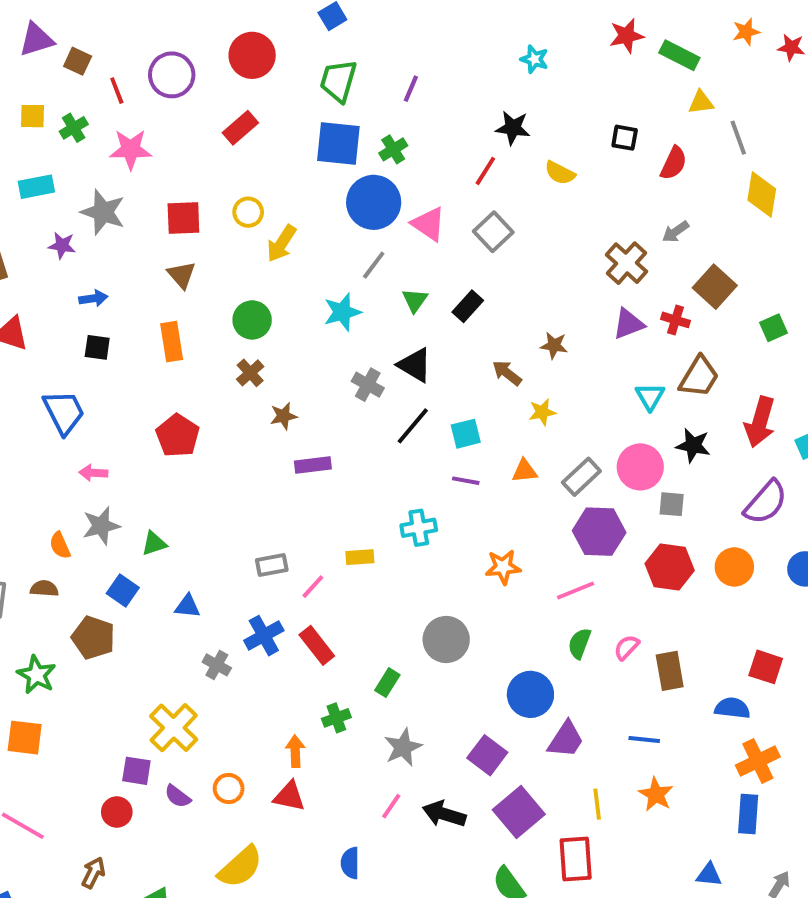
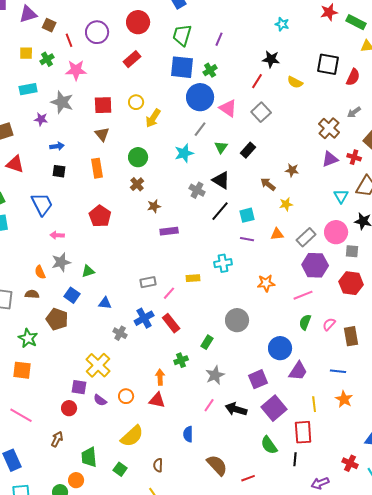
black square: (625, 138) -> (328, 64), size x1.6
purple square: (487, 755) -> (258, 379), turned 30

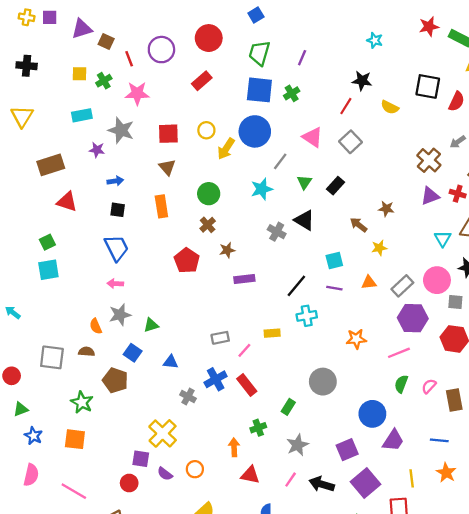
blue circle: (200, 97) -> (255, 131), moved
blue trapezoid: (42, 204) -> (116, 248), moved
black line: (220, 211) -> (296, 286), moved
red pentagon: (100, 216) -> (187, 261), moved
red triangle: (157, 400) -> (250, 475), moved

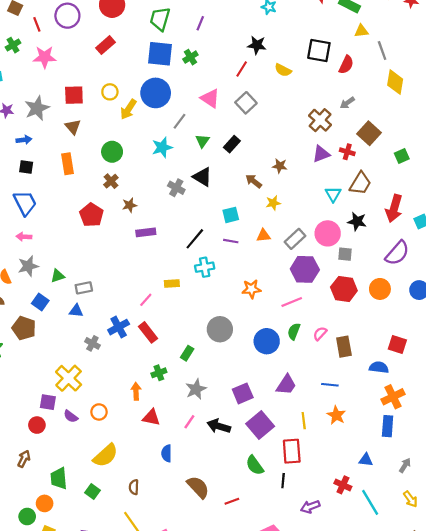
gray star: (121, 130) -> (37, 108), moved, turned 30
gray rectangle: (220, 338) -> (84, 288), moved
blue circle: (372, 414) -> (267, 341), moved

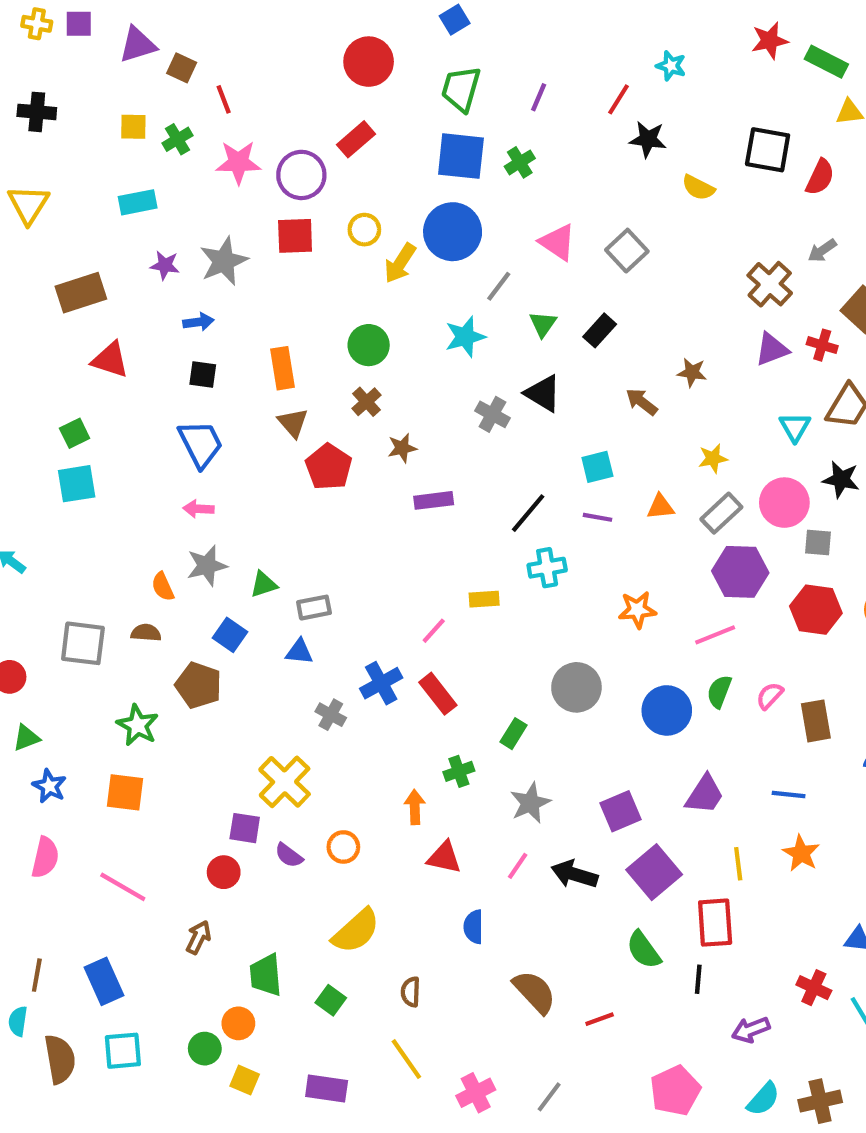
purple circle: (67, 16) -> (301, 175), moved
red line: (242, 69) -> (618, 99), moved
brown triangle: (73, 127) -> (293, 423), moved
yellow star: (273, 203) -> (713, 458), moved

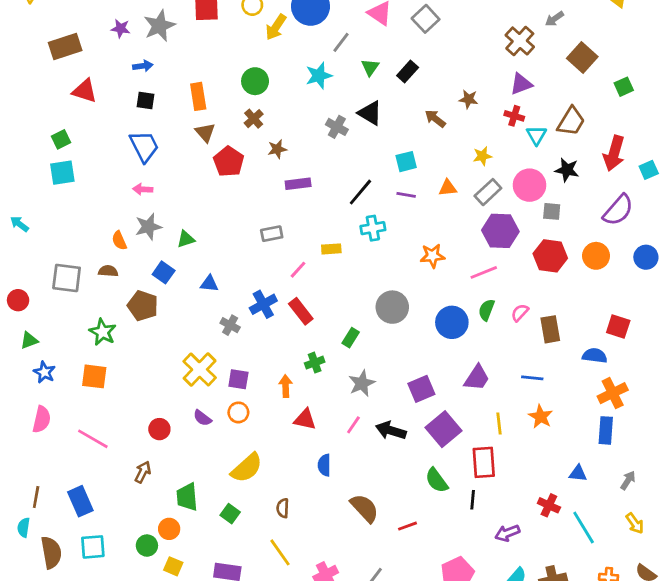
red cross: (822, 345) -> (514, 116), moved
gray rectangle: (314, 608) -> (272, 234), moved
purple square: (245, 828) -> (238, 379), moved

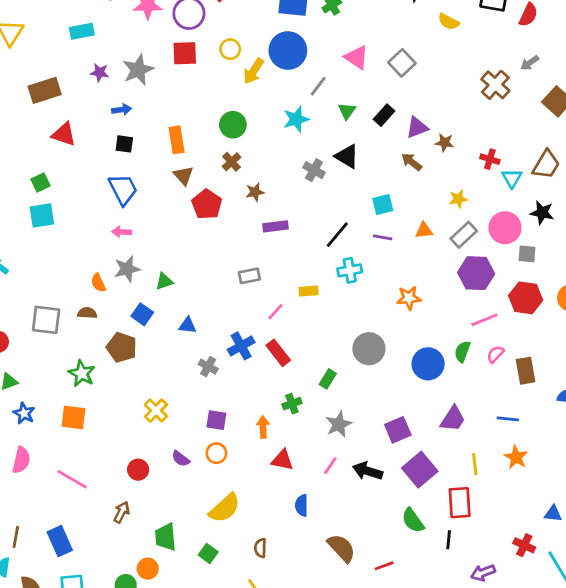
purple triangle: (521, 84) -> (417, 127), moved
pink line: (484, 272) -> (484, 320), moved
yellow cross: (200, 369) -> (156, 411), moved, size x0.7

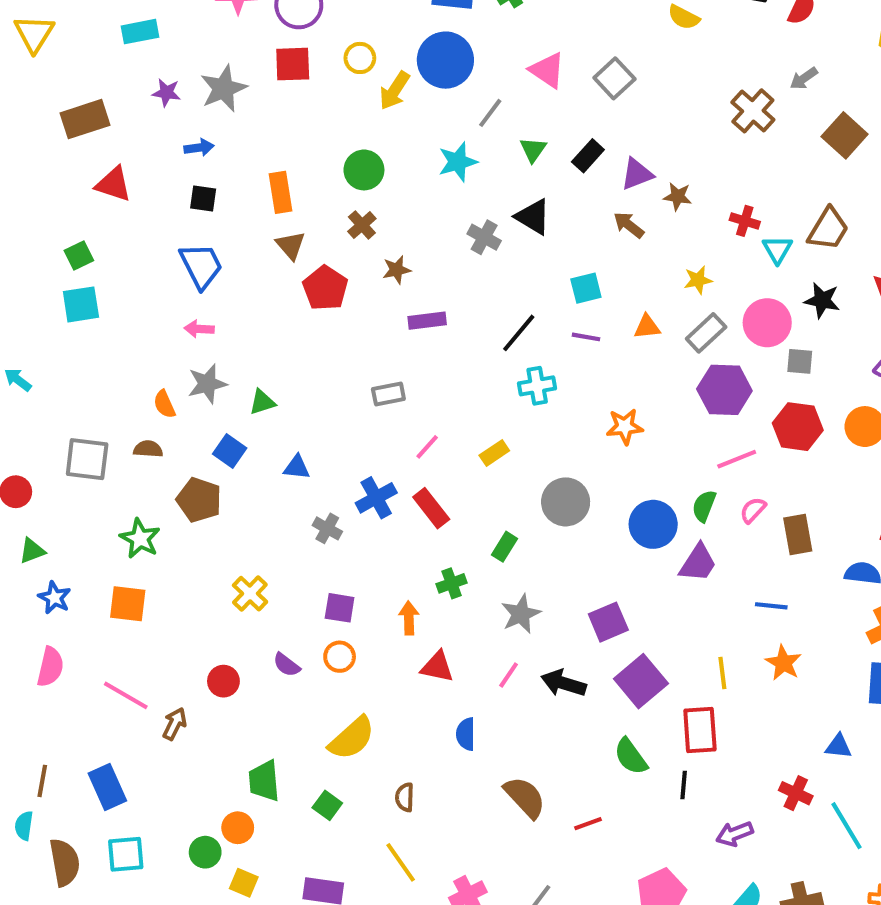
yellow rectangle: (308, 291) -> (494, 453), moved, turned -30
purple trapezoid: (453, 419) -> (698, 563), moved
brown arrow: (122, 512) -> (175, 724), moved

